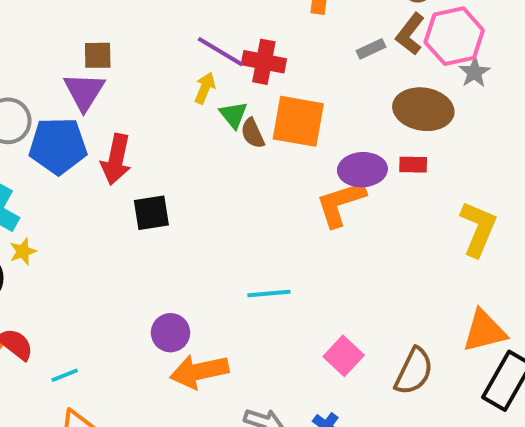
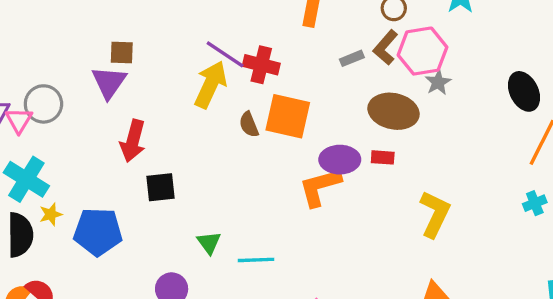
yellow arrow: (205, 88) -> (211, 84), size x1.8
green triangle: (233, 115) -> (209, 243), moved
blue pentagon: (58, 146) -> (98, 232), moved

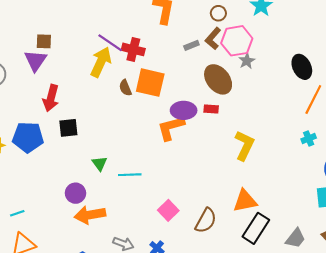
brown ellipse: (394, 111) -> (218, 79), turned 40
blue pentagon: (98, 232) -> (28, 137), moved

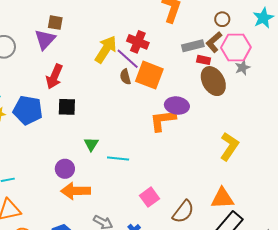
purple line: (110, 43) -> (128, 59), moved
gray rectangle: (191, 45) -> (193, 46), size x1.5
red rectangle: (211, 109) -> (204, 60), moved

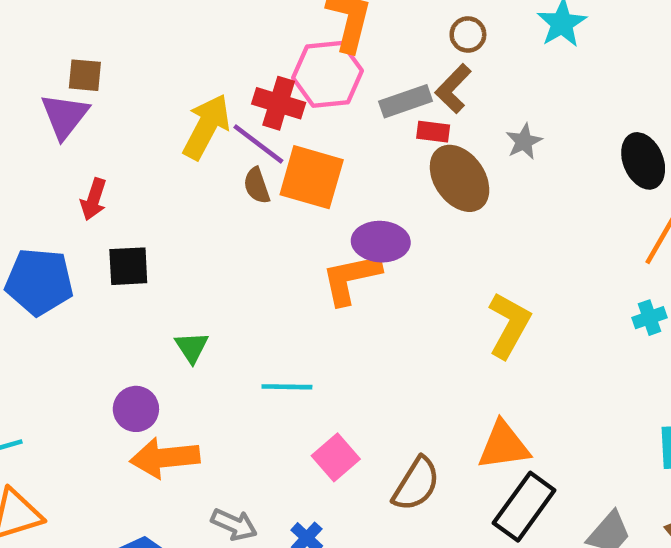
pink hexagon: (236, 47) -> (327, 74), moved
red arrow: (54, 77) -> (94, 199), size x0.7
cyan line: (118, 159) -> (287, 387), moved

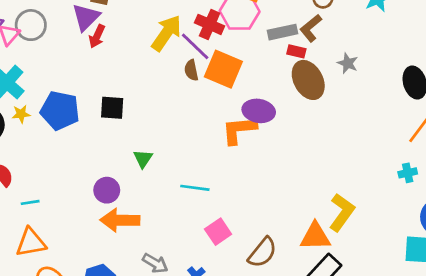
gray star: (524, 141) -> (348, 63), turned -30
red arrow: (94, 199) -> (97, 36), moved
yellow L-shape: (509, 325) -> (342, 212), moved

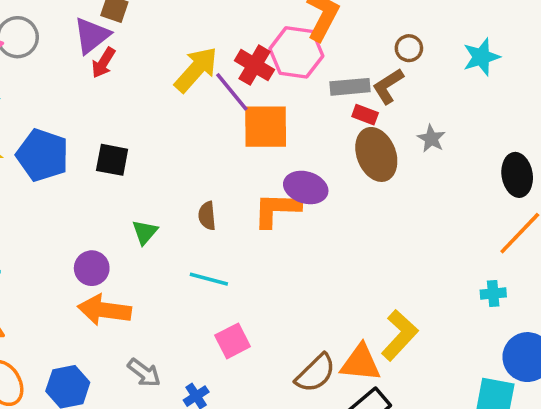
orange square: (223, 69) -> (266, 127), turned -30
brown semicircle: (191, 70) -> (207, 216), moved
brown semicircle: (262, 252) -> (315, 373), moved

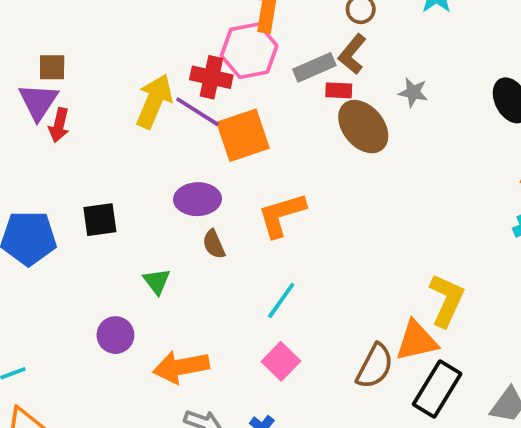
purple ellipse: (306, 187) -> (197, 199), moved
cyan line: (209, 279) -> (281, 300), moved, turned -51
orange arrow: (104, 310) -> (181, 367), moved

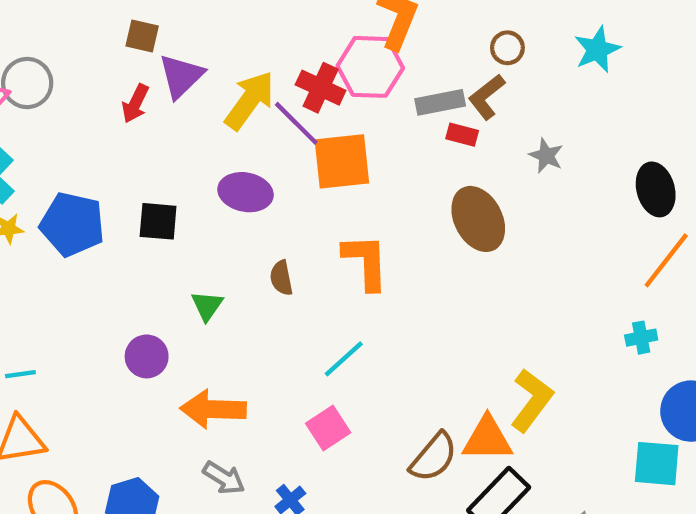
purple triangle: (38, 102) -> (181, 76), moved
brown ellipse: (363, 127) -> (478, 219), moved
purple ellipse: (197, 199) -> (246, 192), moved
orange L-shape: (282, 215) -> (366, 262), turned 92

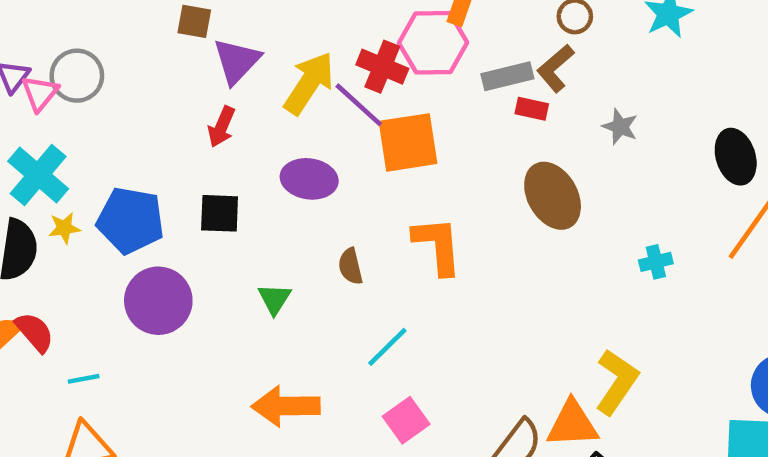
red arrow: (135, 104) -> (221, 127), moved
cyan cross: (641, 338) -> (656, 262), moved
purple circle: (147, 356) -> (158, 301), moved, size x1.5
cyan line: (344, 359) -> (387, 347), moved

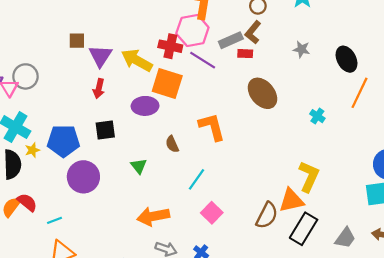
yellow arrow: (309, 83) -> (137, 60), turned -84
purple line: (359, 105) -> (203, 60), moved
gray star: (620, 127) -> (301, 49), moved
orange square: (408, 142) -> (167, 84), moved, turned 36
cyan cross: (656, 262) -> (317, 116), turned -32

